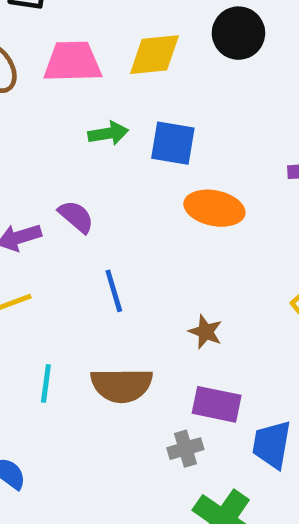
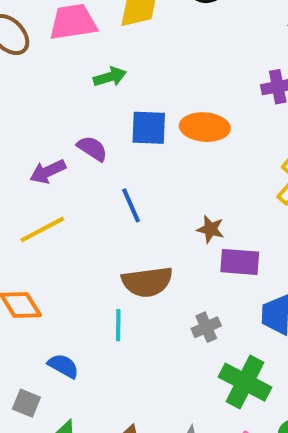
blue square: (173, 143) -> (149, 128), moved
cyan line: (46, 383) -> (118, 325), moved
purple rectangle: (217, 404) -> (240, 262), moved

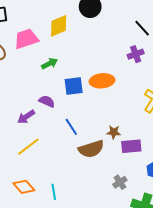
brown semicircle: (147, 282) -> (91, 149), moved
cyan line: (118, 325) -> (54, 192), moved

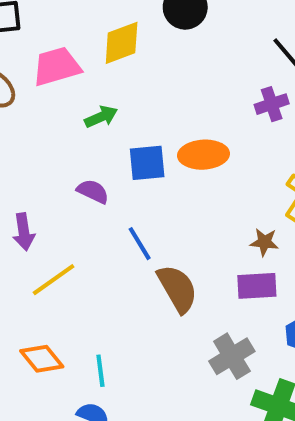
purple arrow: (26, 117) -> (24, 232), moved, turned -66
brown star: (114, 132) -> (264, 242), moved
brown semicircle: (91, 149) -> (177, 289), turned -105
gray cross: (120, 182) -> (232, 356), size x1.5

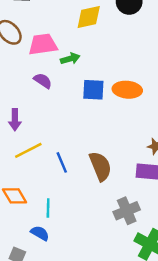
pink trapezoid: (57, 66) -> (43, 44), moved
purple semicircle: (93, 191) -> (43, 81), moved
blue line: (140, 244) -> (62, 162), moved

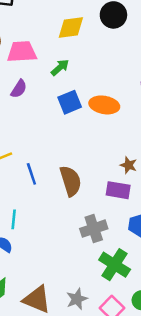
green arrow: (70, 59) -> (60, 67), moved, turned -30
purple semicircle: (43, 81) -> (19, 89), turned 84
blue square: (93, 90) -> (70, 102), turned -30

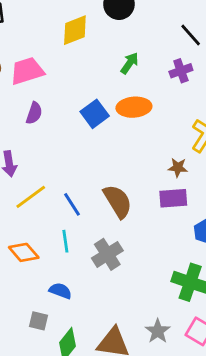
green arrow: (60, 67) -> (130, 63), moved
cyan line: (14, 219) -> (65, 241), moved
gray cross: (94, 229) -> (107, 254), moved

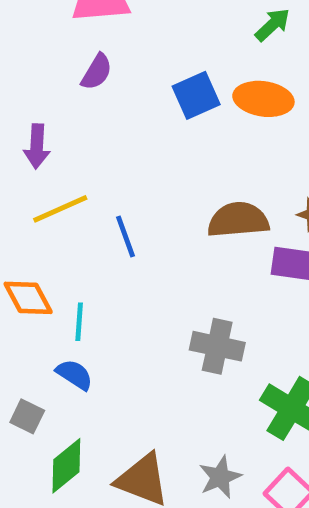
brown semicircle: (118, 201) -> (238, 220), moved, turned -76
cyan line: (65, 241) -> (79, 322), moved
gray cross: (107, 254) -> (217, 346), moved, turned 32

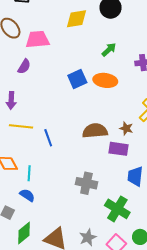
purple semicircle: (97, 72) -> (24, 66), moved
yellow line: (60, 209) -> (21, 126), turned 30

